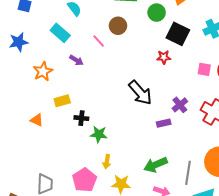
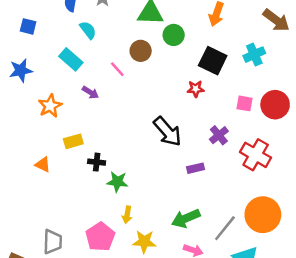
green circle: (157, 13) -> (174, 35), moved
purple cross: (180, 105) -> (219, 135), moved
gray line: (188, 173) -> (225, 228), turned 30

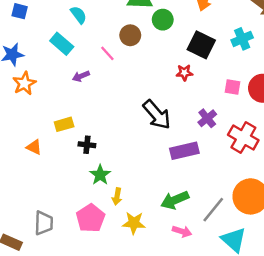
purple arrow: (90, 92) -> (81, 76), turned 126
orange star: (50, 106) -> (24, 83), moved
purple rectangle: (196, 168) -> (184, 151), size x1.6
green star: (117, 182) -> (100, 175), moved, turned 30

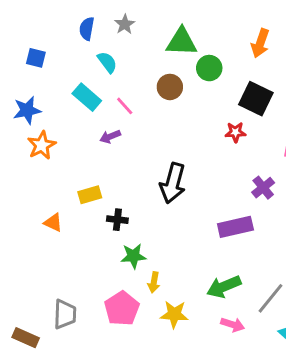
pink line: (107, 53) -> (125, 106), moved
black arrow: (157, 115) -> (173, 183), moved, turned 56
green star: (100, 175) -> (133, 256), turned 30

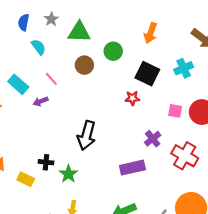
green triangle: (182, 42) -> (79, 32), moved
cyan rectangle: (87, 97) -> (18, 84), moved
yellow rectangle: (90, 195) -> (26, 179), moved, turned 42
green star: (133, 256) -> (68, 174), moved, turned -30

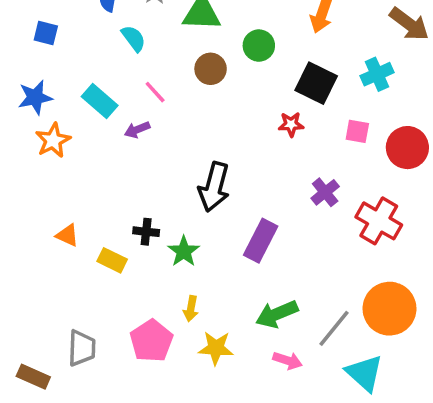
pink square: (175, 111) -> (357, 131), moved
purple rectangle: (132, 168) -> (261, 241), moved, turned -50

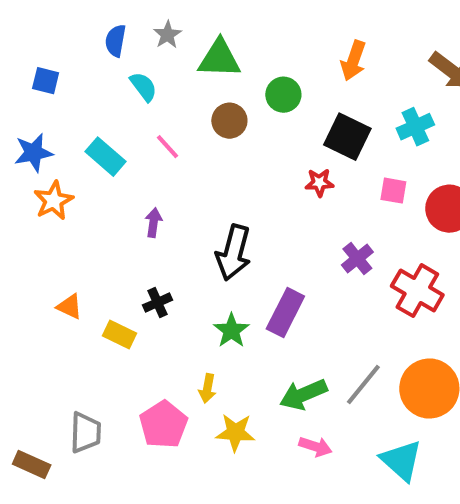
purple arrow: (137, 130) -> (153, 223), moved, turned 120
black cross: (146, 232) -> (157, 303), turned -30
green star: (184, 251) -> (231, 331), moved
gray line: (334, 328) -> (363, 385), moved

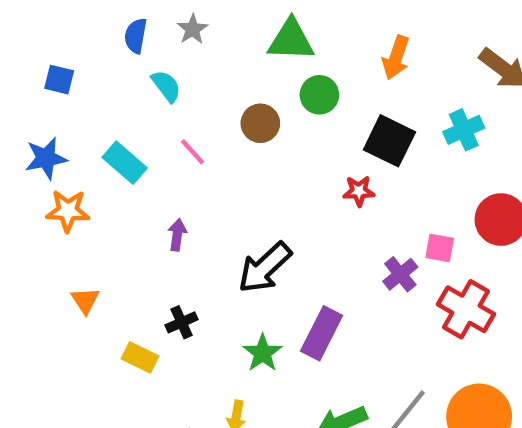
green triangle: (219, 59) -> (291, 40), moved
pink square: (393, 191) -> (440, 248), moved
orange star: (54, 201) -> (68, 211), turned 30
black arrow: (233, 253) -> (265, 268), turned 32
orange triangle: (70, 307) -> (85, 300), moved, turned 32

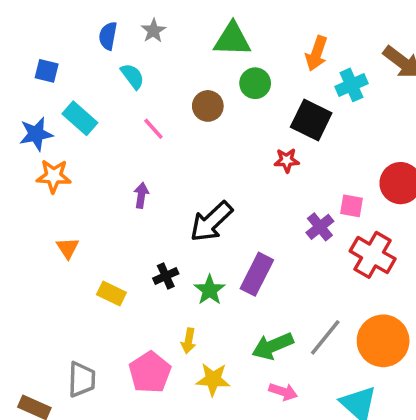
cyan cross: (464, 130) -> (352, 85), moved
cyan rectangle: (125, 163) -> (80, 118), moved
black cross: (182, 322) -> (166, 276), moved

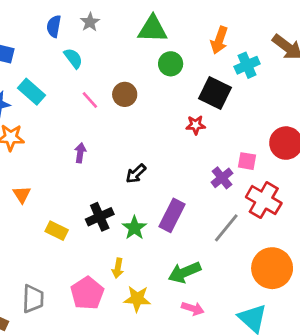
brown circle: (208, 106) -> (125, 94), moved
black arrow: (211, 222) -> (136, 174), size x0.6
black cross: (166, 276) -> (100, 217), size x1.4
gray line: (325, 337) -> (226, 228), moved

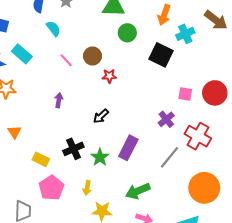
red star: (196, 125) -> (109, 76), moved
pink square: (247, 161) -> (185, 94), moved
pink pentagon: (87, 293) -> (51, 188), moved

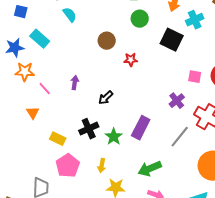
pink line: (66, 60) -> (45, 89), moved
red star: (109, 76) -> (131, 60), moved
black arrow: (101, 116) -> (106, 98), moved

